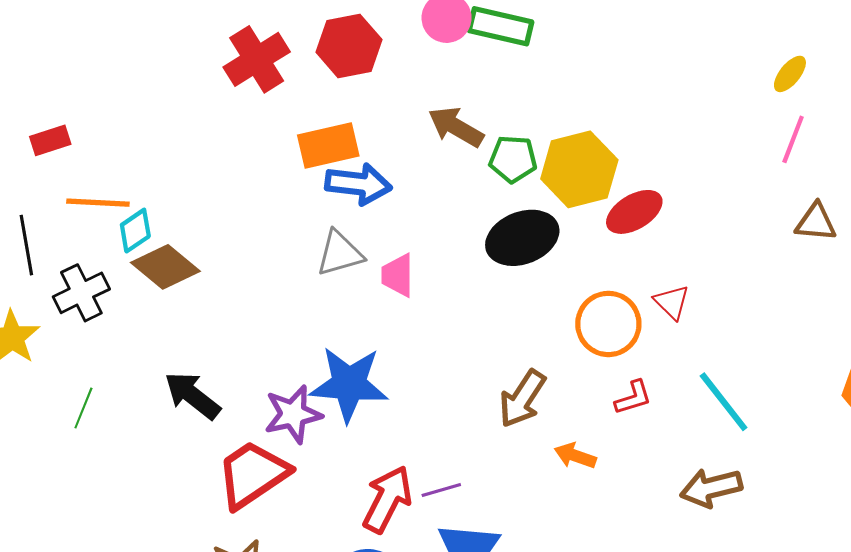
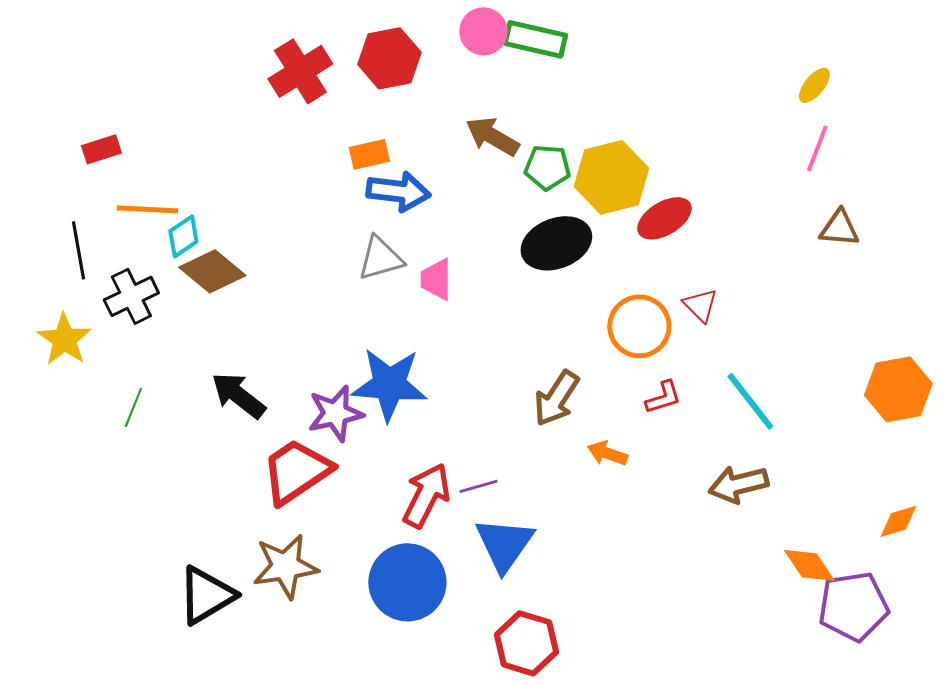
orange rectangle: (328, 146) -> (369, 154), size x0.7

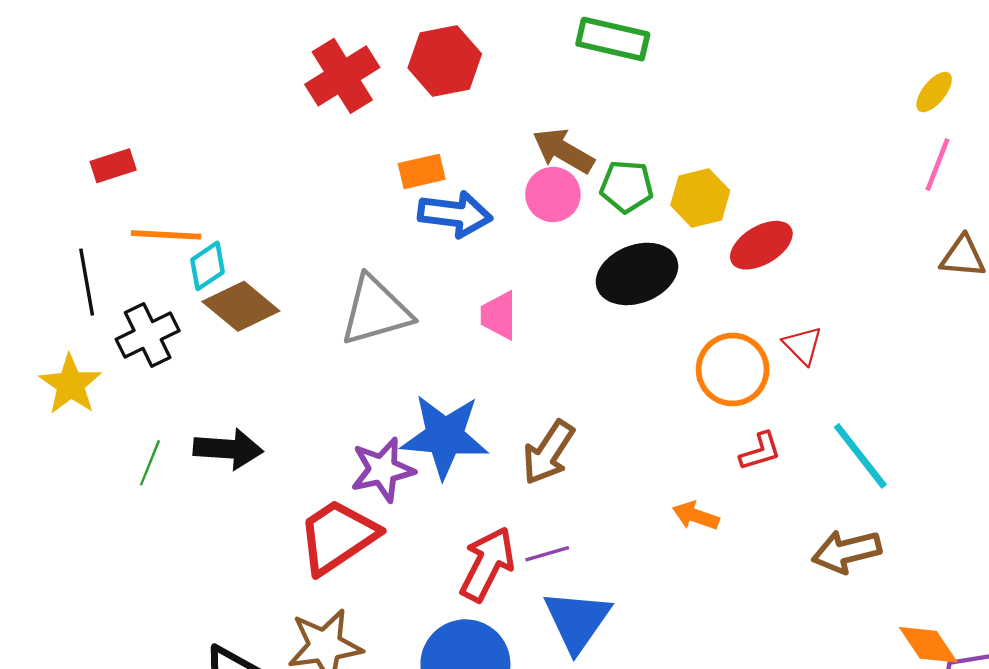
pink circle: (483, 31) -> (553, 195), moved
yellow hexagon: (611, 177) -> (700, 198), size x0.7
gray triangle: (380, 258) -> (376, 311), moved, size x1.4
black arrow: (238, 395) -> (228, 449), moved, turned 146
brown arrow: (556, 398) -> (548, 452), moved

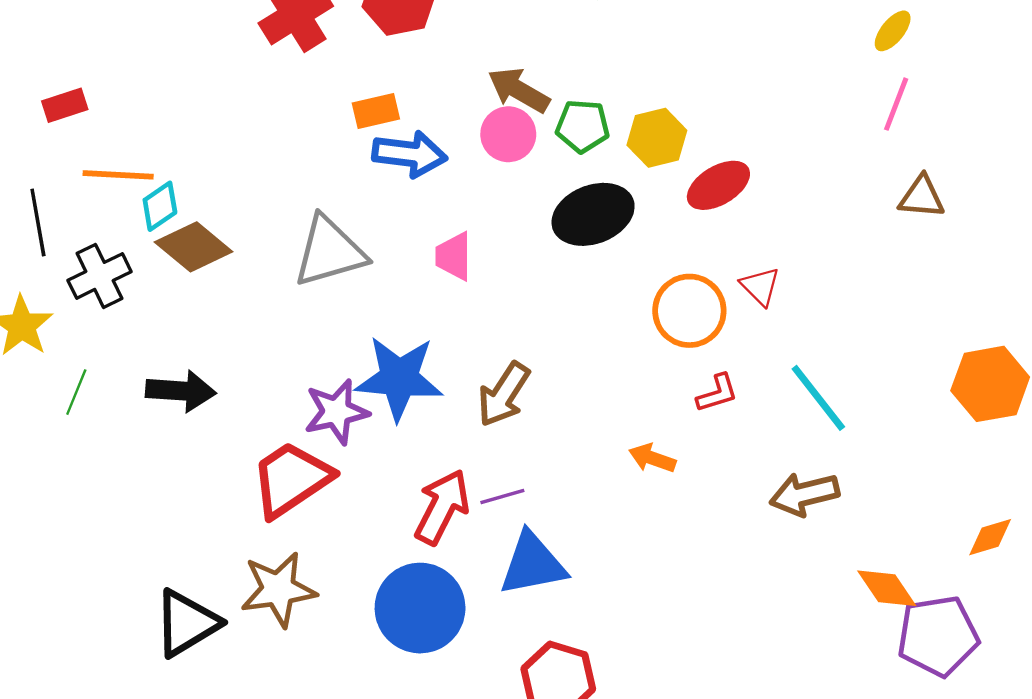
green line: (150, 463) -> (76, 392), moved
blue triangle: (577, 621) -> (533, 564), turned 44

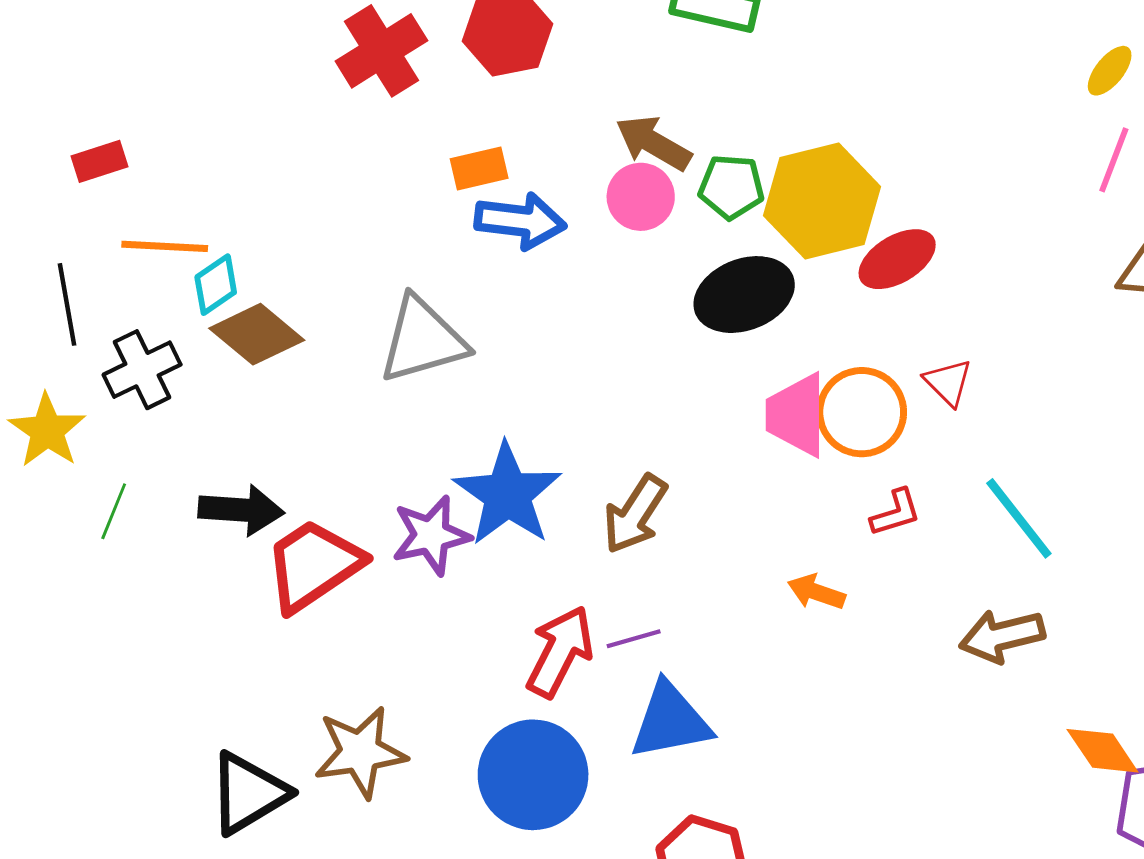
yellow hexagon: (657, 138) -> (822, 201), size x1.6
pink trapezoid: (454, 256) -> (797, 415), moved, size x1.4
blue star: (399, 378) -> (508, 494), turned 30
red trapezoid: (291, 479) -> (313, 565), moved

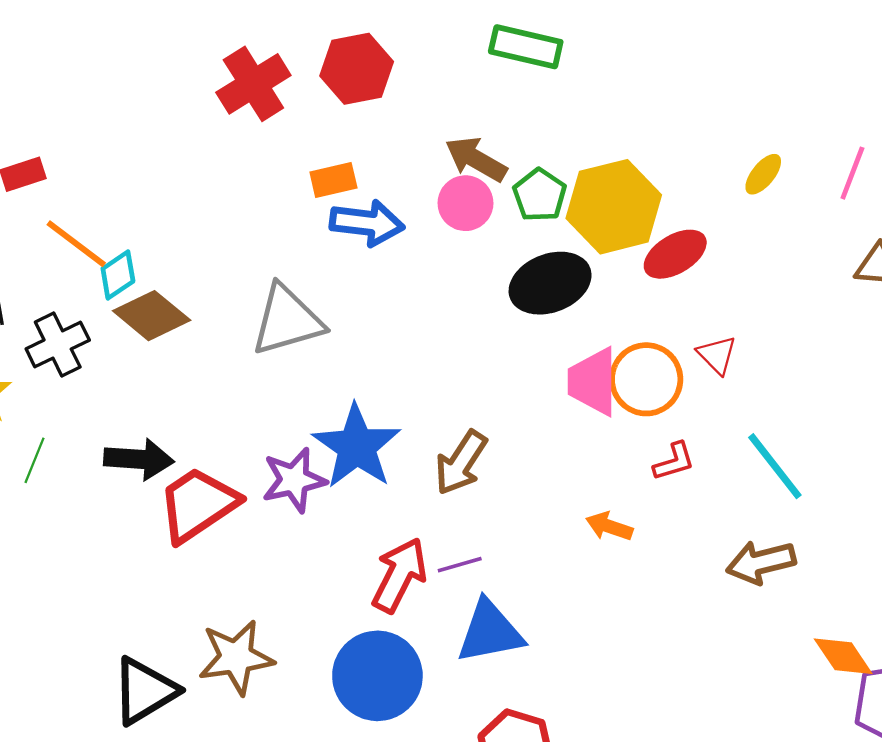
yellow ellipse: (1110, 71) -> (763, 174), moved
green pentagon: (731, 187) -> (540, 195), turned 30
orange line: (165, 246) -> (76, 244), turned 34

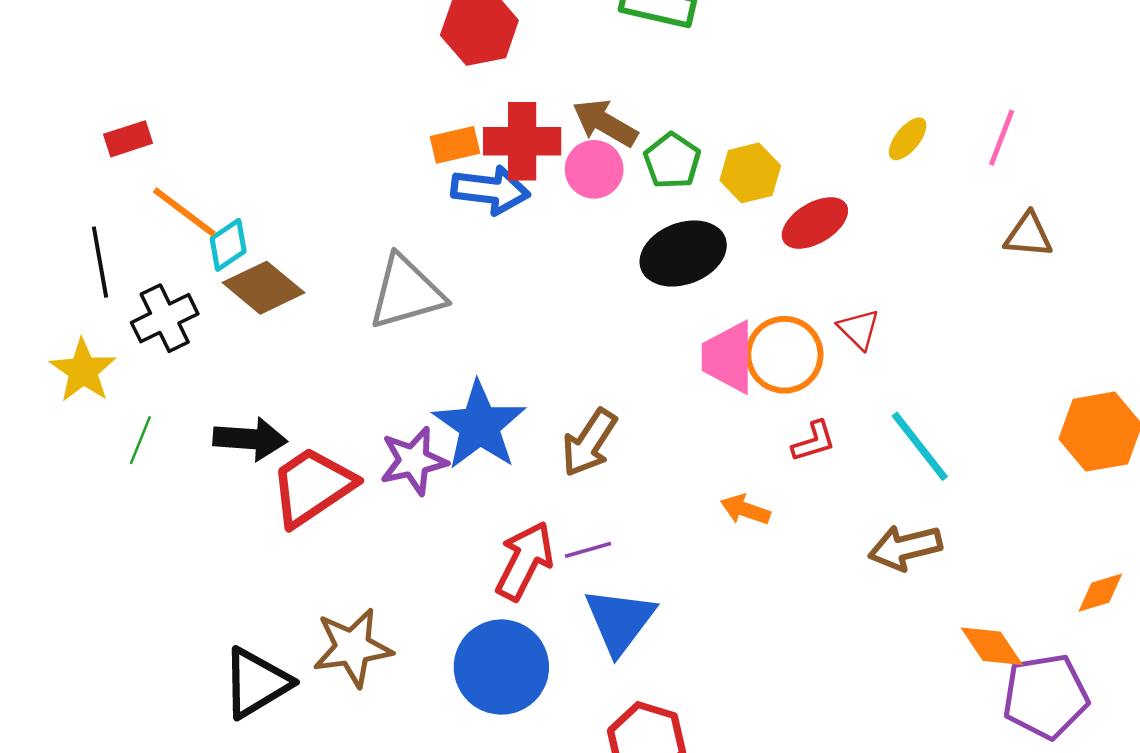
red cross: (253, 84) -> (522, 141), moved, turned 32
yellow hexagon: (614, 207) -> (750, 173), size x0.6
blue triangle: (490, 632) -> (620, 621), turned -42

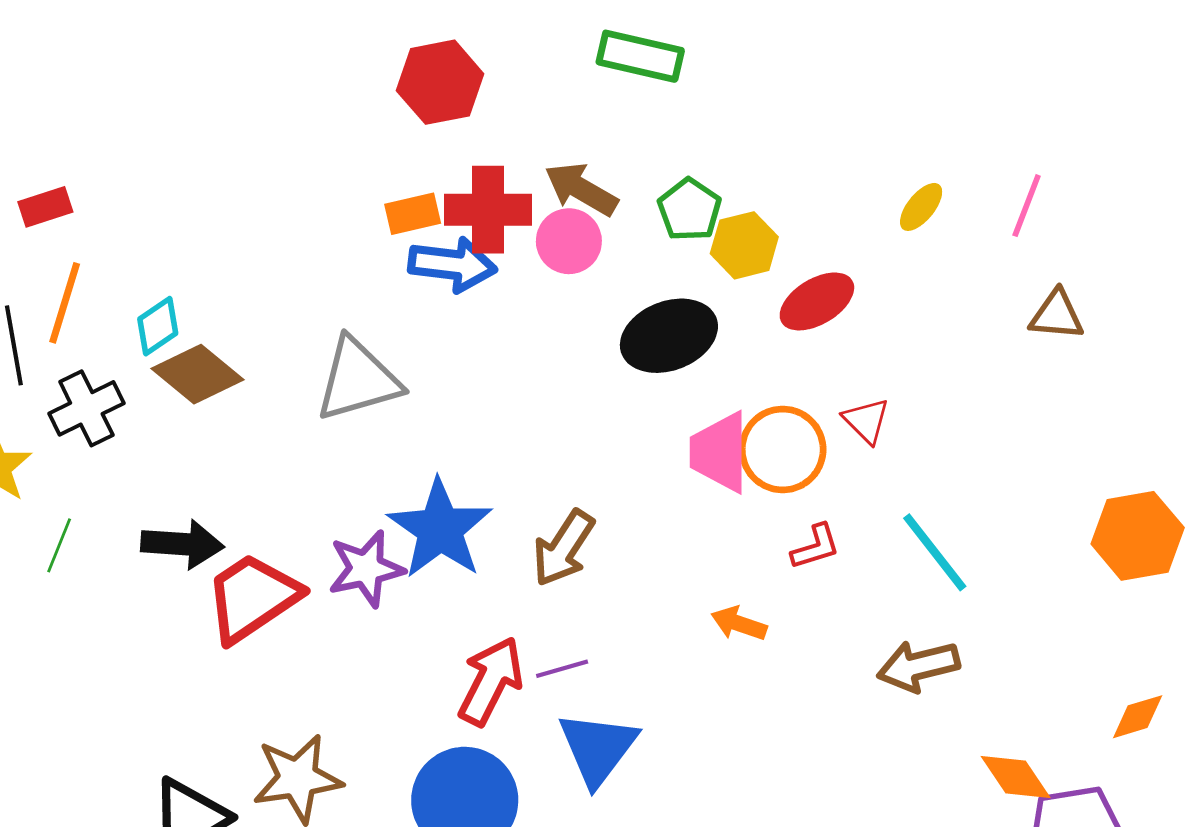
green pentagon: (672, 161) -> (689, 210), moved
orange line: (184, 212) -> (65, 303), moved, turned 70

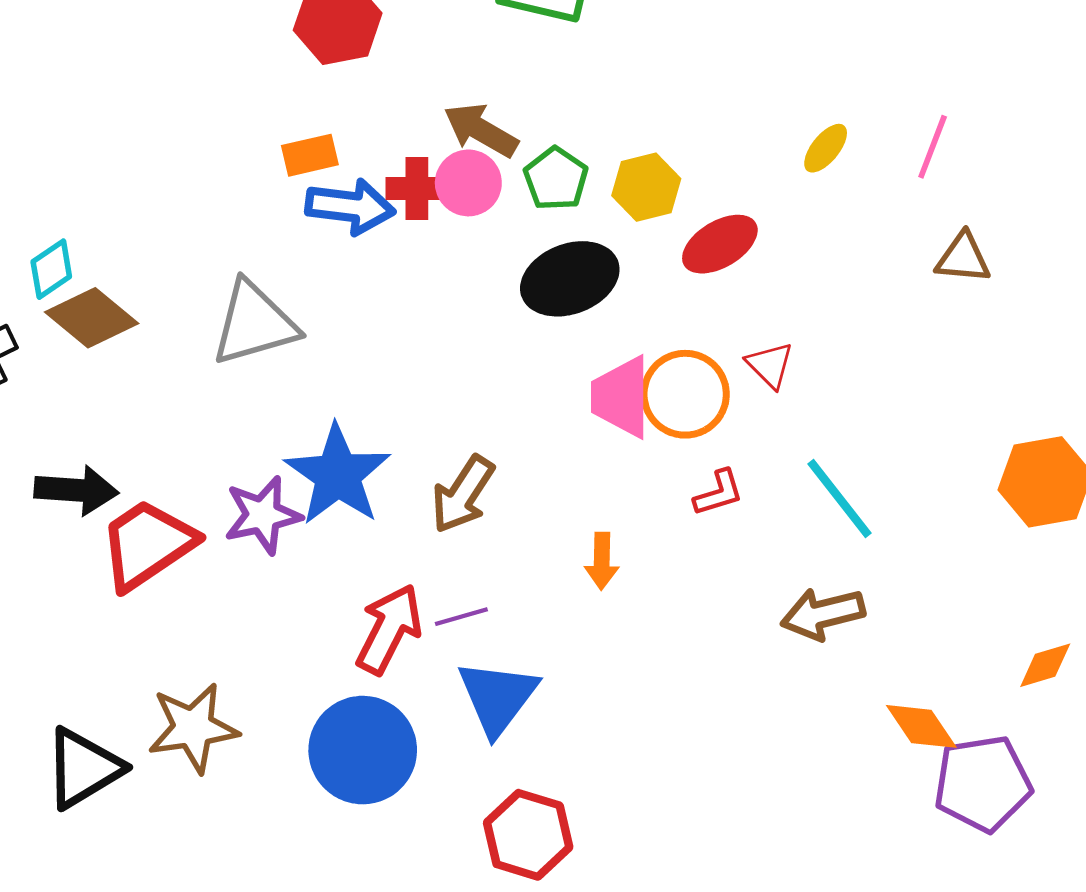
red cross: (488, 210) -> (417, 189), moved, size x0.7
green pentagon: (689, 210) -> (556, 179), moved
orange arrow: (739, 624) -> (602, 561), moved, turned -108

